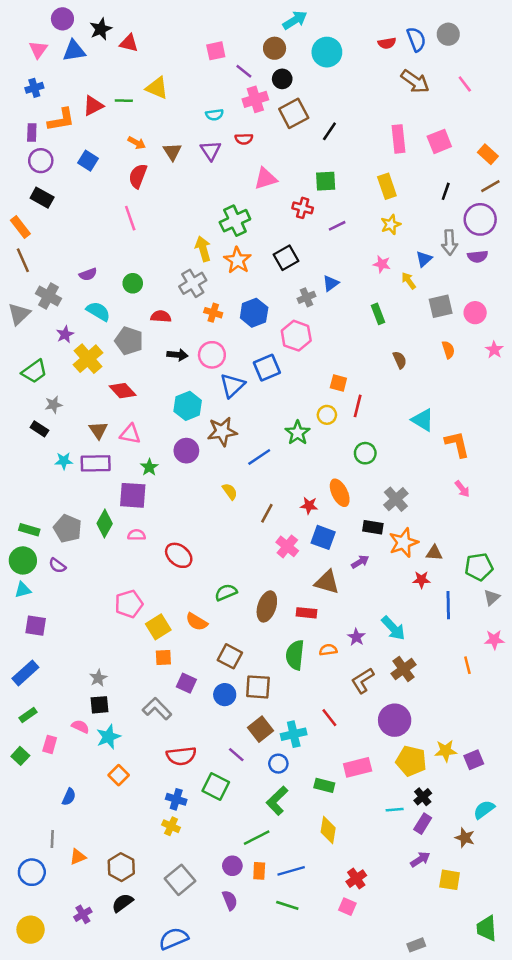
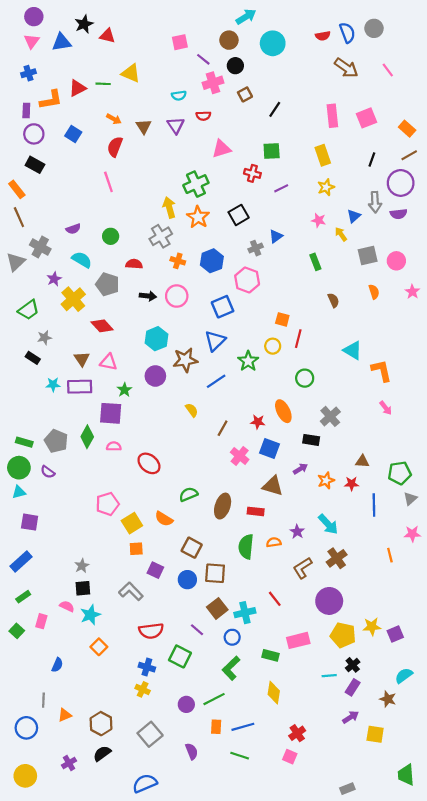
purple circle: (62, 19) -> (34, 17), moved
brown square: (294, 113) -> (245, 94), size x0.6
blue triangle: (232, 385) -> (215, 341), moved
orange star: (404, 543) -> (326, 480), moved, size x0.7
purple circle: (232, 866) -> (186, 704), moved

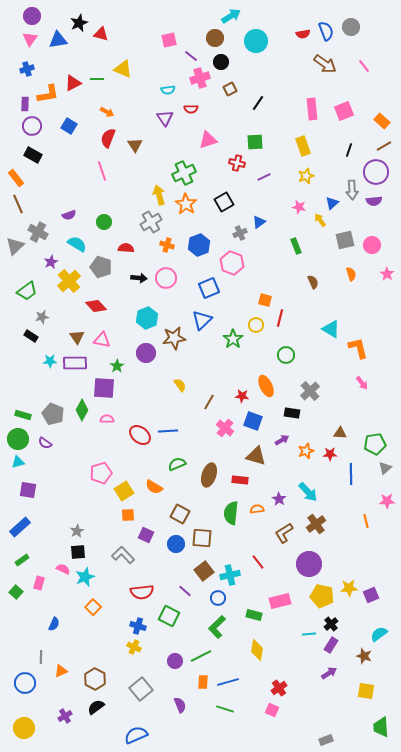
brown triangle: (144, 126) -> (135, 145), moved
blue line: (216, 381) -> (168, 431), moved, turned 30
yellow square: (375, 734) -> (366, 691), moved

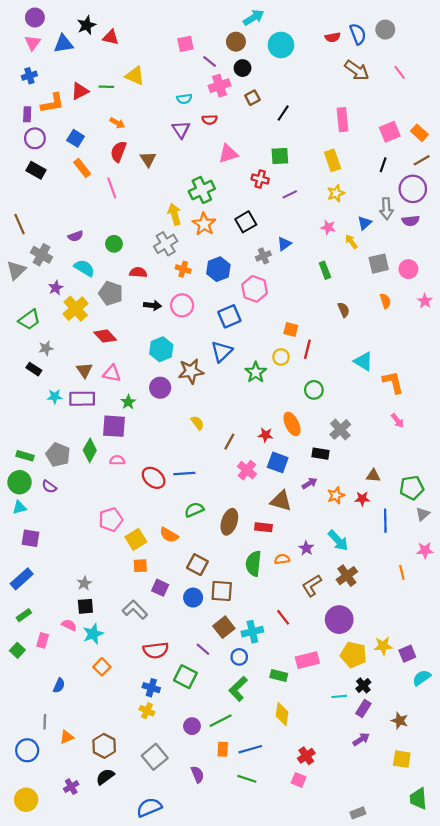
pink square: (344, 111) -> (390, 132), moved
orange rectangle: (16, 178) -> (82, 168), moved
cyan semicircle: (379, 634) -> (422, 678), moved

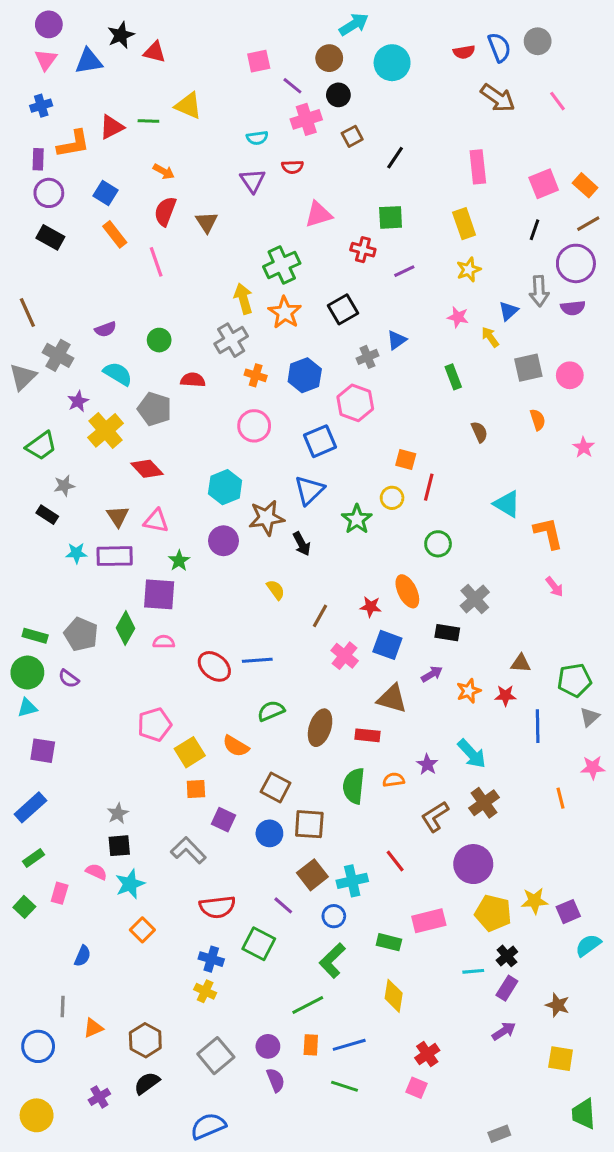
pink star: (425, 301) -> (584, 447), moved
black arrow: (152, 305) -> (302, 544), moved, turned 56
purple circle: (192, 726) -> (268, 1046), moved

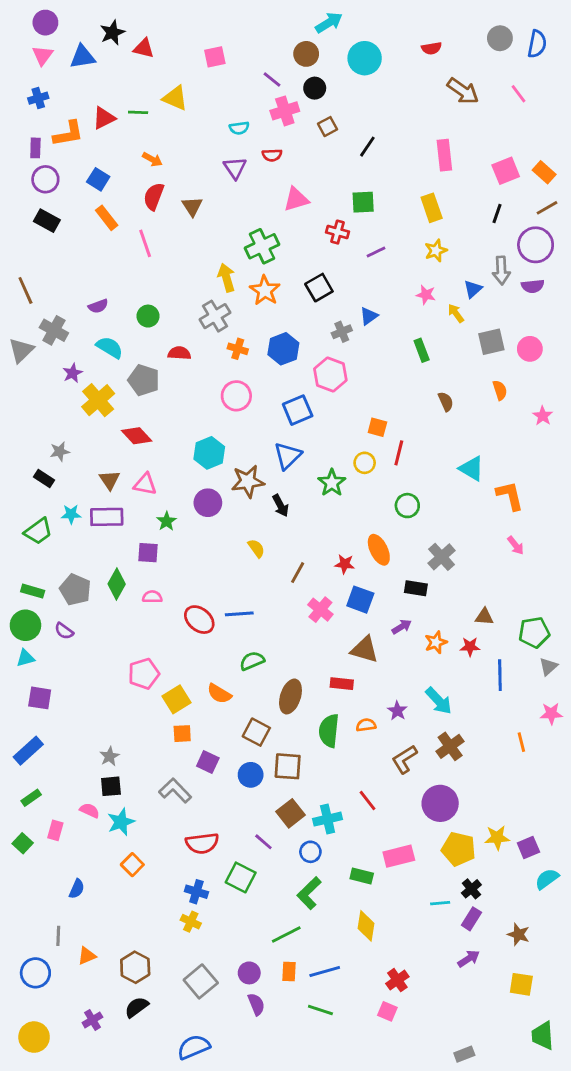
blue semicircle: (499, 47) -> (537, 44), moved, turned 32
pink square: (259, 61) -> (215, 57), moved
green trapezoid: (41, 446) -> (38, 531), moved
purple square: (159, 594) -> (148, 553), size x0.7
brown ellipse: (320, 728) -> (290, 697), moved

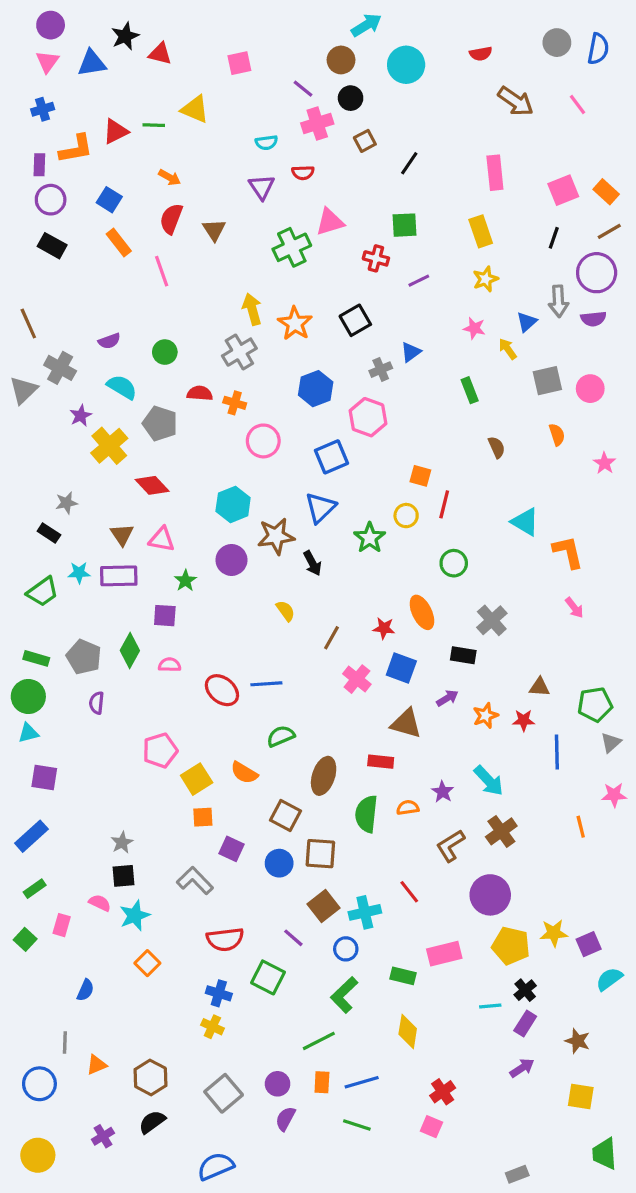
green cross: (262, 246) -> (292, 247), moved
orange cross: (238, 349) -> (235, 403), moved
purple semicircle: (64, 631) -> (97, 703), moved, turned 60
purple semicircle: (256, 1004) -> (285, 1119), turned -130

